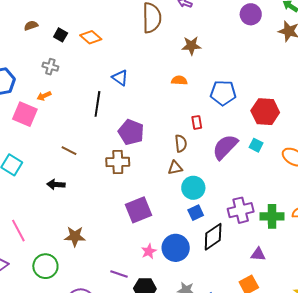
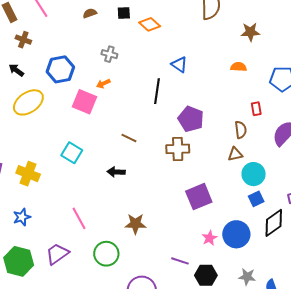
black square: (61, 35) -> (124, 13), moved, turned -32

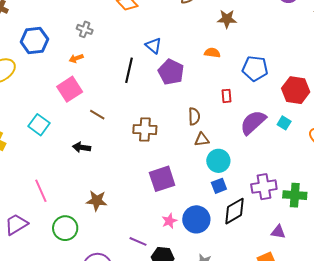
pink square: (84, 102) -> (70, 89), moved, turned 30
purple pentagon: (191, 119) -> (171, 72), moved
brown semicircle: (241, 130) -> (194, 116), moved

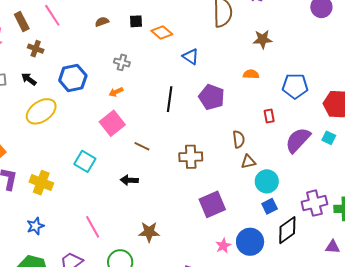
blue triangle: (153, 46) -> (191, 57), moved

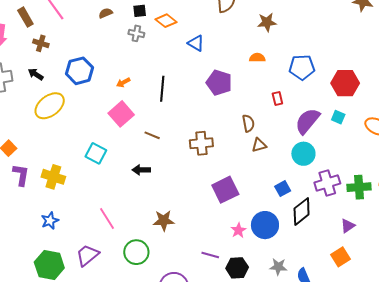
gray cross: (122, 62) -> (136, 33), moved
black line: (170, 99) -> (162, 89), moved
cyan circle: (267, 181) -> (303, 154), moved
purple triangle: (333, 247) -> (348, 226), turned -35

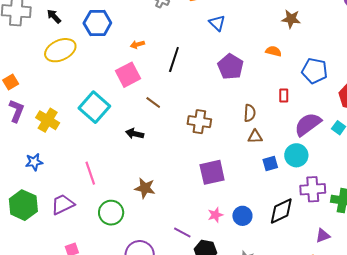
cyan square: (96, 153) -> (94, 107), size x1.4
blue square: (283, 189) -> (270, 164), moved
blue circle: (265, 225) -> (242, 216), size x0.7

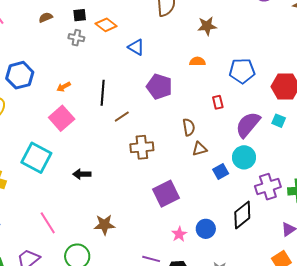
brown line: (153, 103) -> (122, 117), moved, turned -56

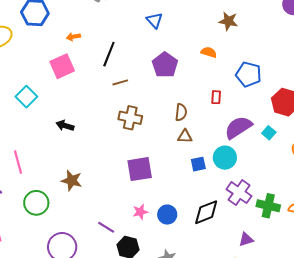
cyan square: (36, 158) -> (26, 97), size x0.7
purple cross: (268, 187) -> (239, 193), turned 35

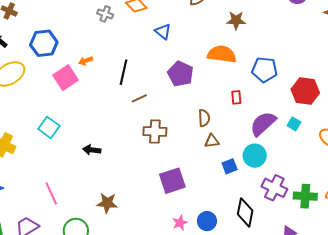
orange semicircle: (209, 52) -> (222, 54), size x1.8
pink square: (62, 66) -> (65, 78), moved
black diamond: (206, 212) -> (245, 212), turned -48

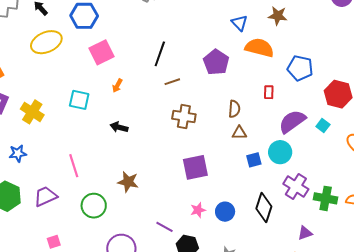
blue triangle: (163, 32) -> (239, 23), moved
orange arrow: (86, 61) -> (117, 86), moved, turned -48
cyan square: (49, 127) -> (79, 100), turned -30

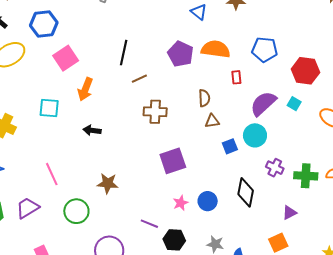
orange semicircle: (259, 48) -> (216, 49), moved
orange arrow: (117, 86) -> (85, 89), size x1.6
purple cross: (296, 186) -> (275, 168), size x0.7

